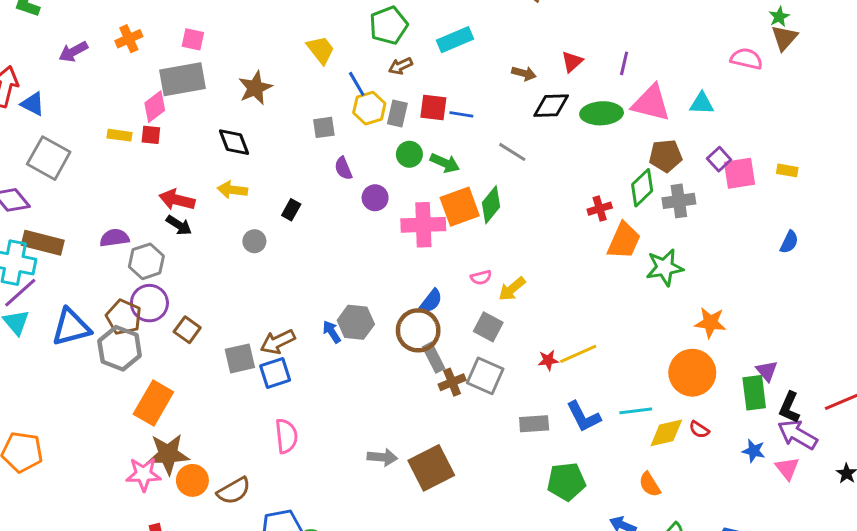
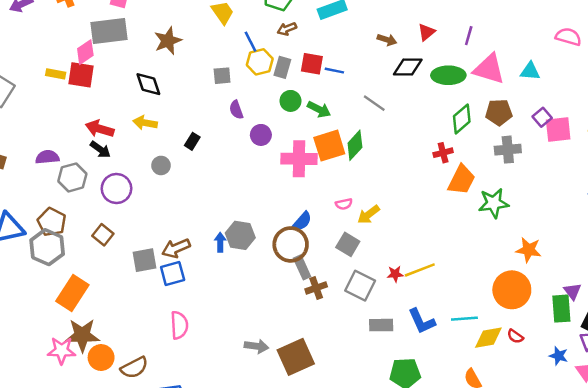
red square: (151, 135) -> (81, 75), size x1.6
green diamond: (642, 188) -> (462, 119), moved
purple circle: (149, 303) -> (116, 188), moved
blue arrow: (332, 332) -> (220, 242), turned 30
gray square: (485, 376) -> (360, 286), moved

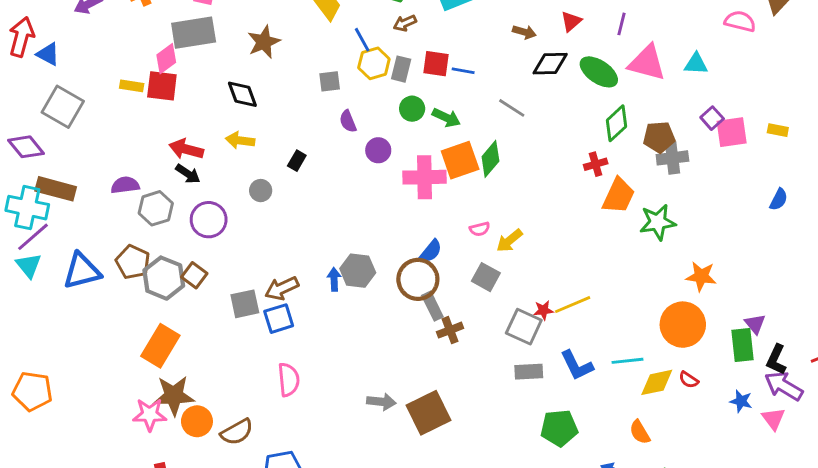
green ellipse: (448, 75) -> (599, 72), turned 36
brown pentagon: (499, 112) -> (659, 137), moved
gray hexagon: (47, 247) -> (164, 278), moved
gray square: (360, 286) -> (524, 327), moved

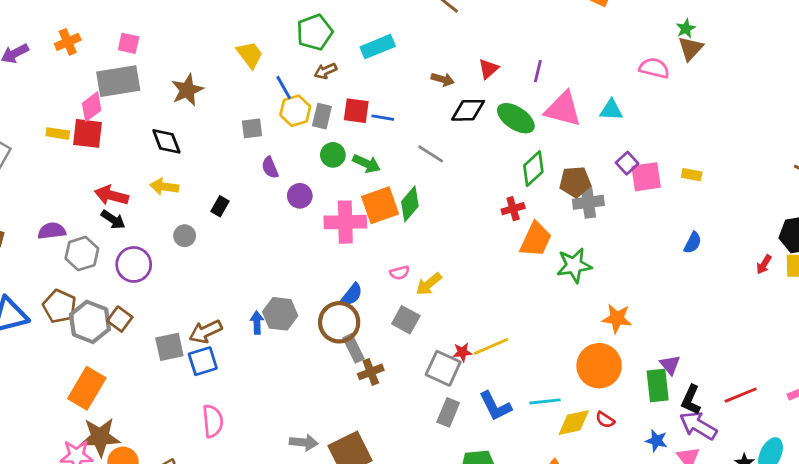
gray rectangle: (529, 372) -> (448, 412), turned -64

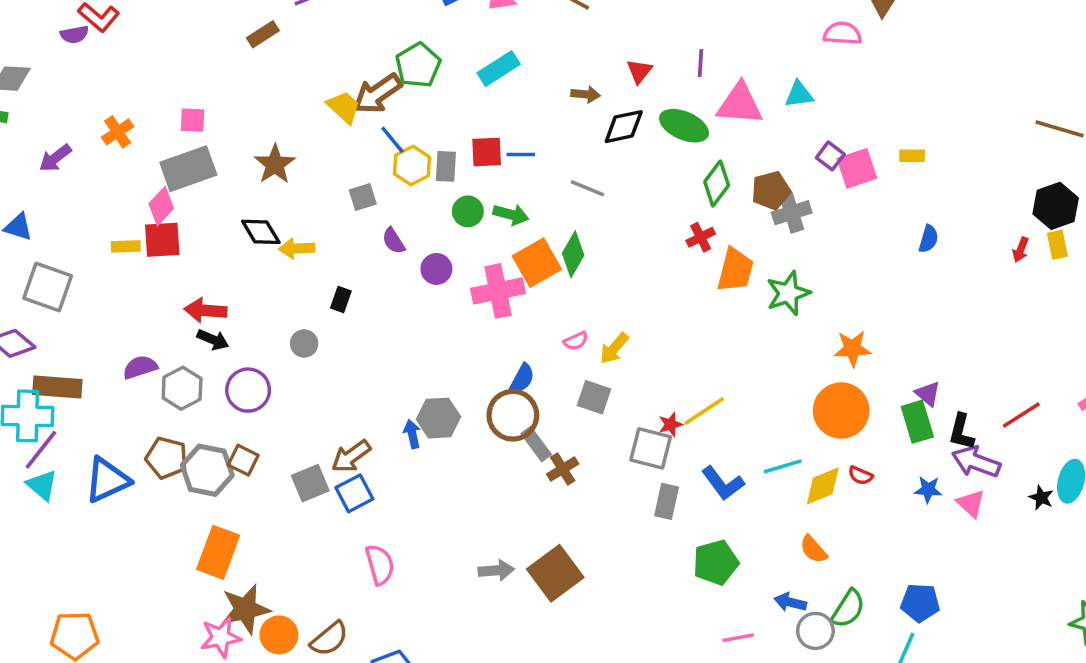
brown arrow: (326, 71) -> (377, 94), moved, size x1.8
yellow arrow: (164, 187) -> (297, 248), moved

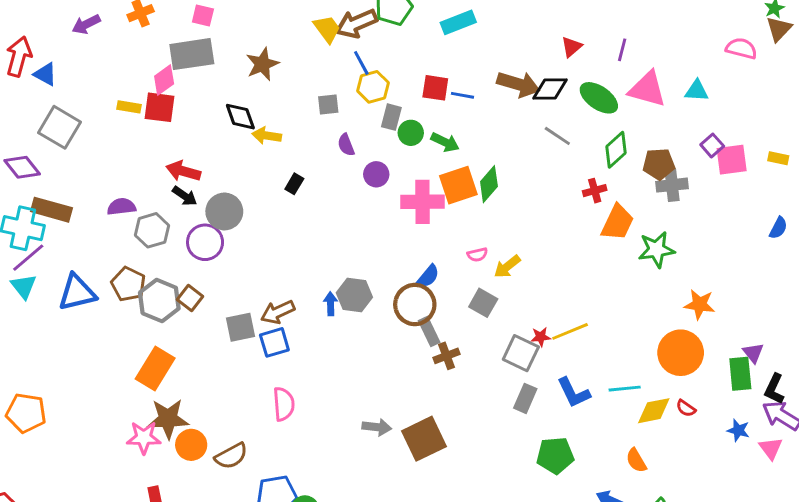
brown arrow: (586, 94) -> (518, 84), moved, size x1.8
gray rectangle: (446, 166) -> (391, 117), moved
gray line: (587, 188) -> (557, 136), moved
gray circle: (304, 343) -> (224, 211), moved, size x1.6

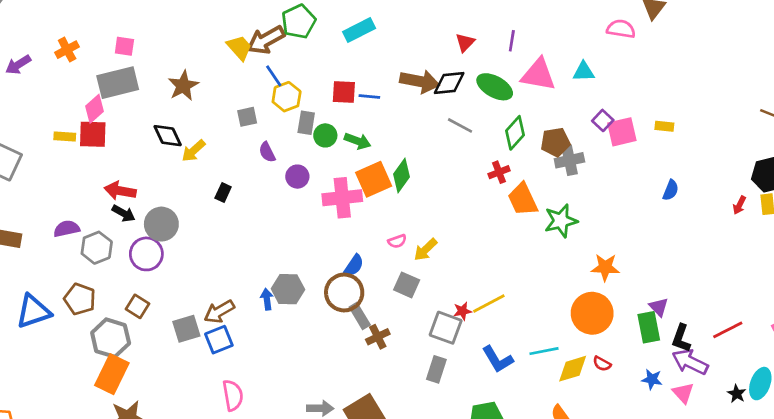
yellow arrow: (267, 136) -> (194, 151), turned -45
orange trapezoid: (617, 222) -> (523, 199), turned 135
gray hexagon: (159, 300) -> (111, 338), moved
gray rectangle: (525, 398) -> (436, 369), moved

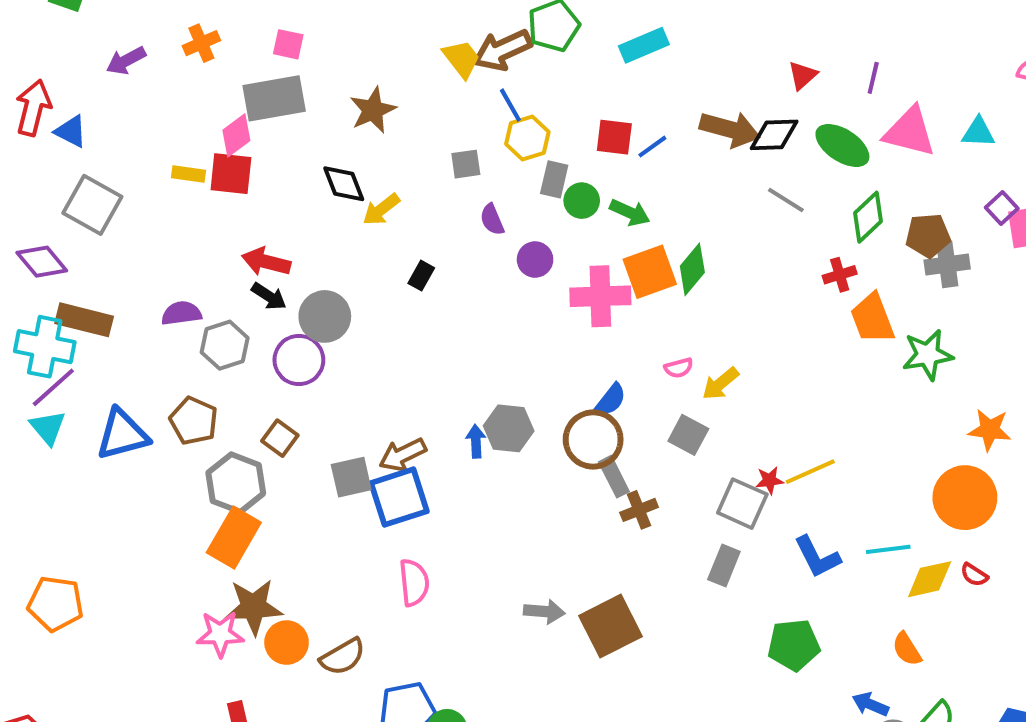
blue line: (369, 97) -> (652, 147), turned -45
blue square: (219, 340) -> (399, 497), size x1.4

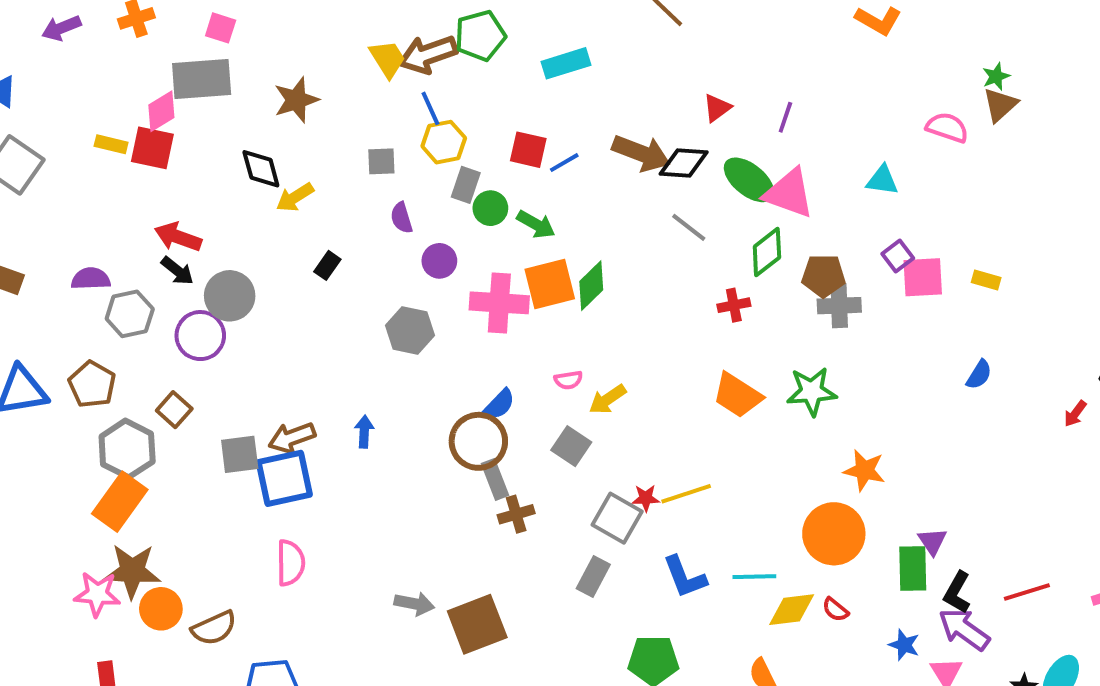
pink triangle: (910, 132) -> (789, 193), moved
orange trapezoid: (872, 318) -> (737, 395), moved, turned -42
gray hexagon: (509, 428) -> (410, 330), moved

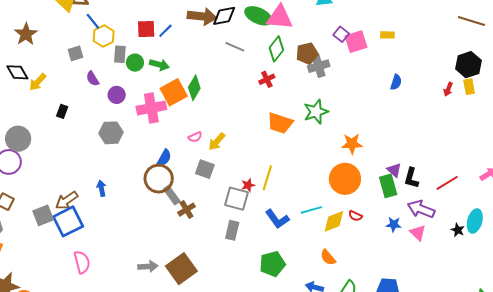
yellow line: (686, 494) -> (267, 178), turned -40
black L-shape: (957, 592) -> (411, 178), moved

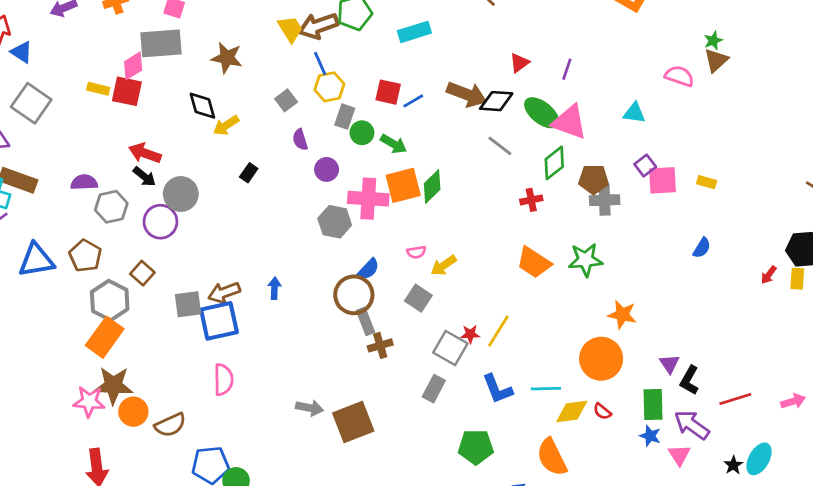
brown star: (26, 34) -> (227, 58), turned 30
gray square: (75, 53) -> (286, 100), turned -35
gray hexagon: (111, 133) -> (335, 222), moved
green rectangle: (388, 186) -> (653, 404), moved
orange semicircle: (328, 257) -> (552, 457), size x1.6

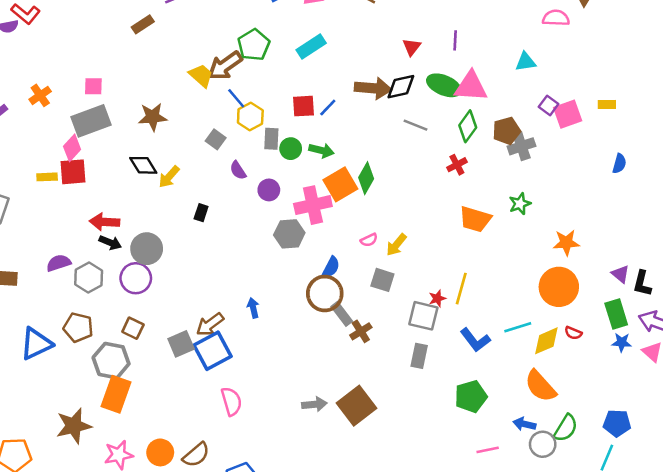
green star: (585, 260) -> (520, 204), size x0.7
brown star: (113, 385) -> (74, 426), moved

